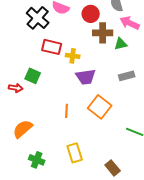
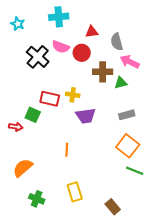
red circle: (91, 14) -> (82, 53), moved
red rectangle: (52, 47) -> (50, 99), moved
orange square: (100, 107) -> (128, 146), moved

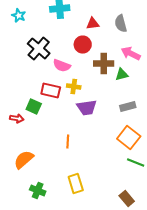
gray semicircle: (117, 42) -> (121, 24), moved
pink semicircle: (61, 47) -> (62, 66), moved
brown rectangle: (113, 207) -> (127, 198), moved

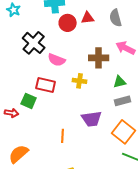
red circle: (83, 44) -> (68, 23), moved
green triangle: (122, 74) -> (120, 82), moved
yellow cross: (74, 86) -> (80, 81), moved
purple trapezoid: (87, 108) -> (92, 119), moved

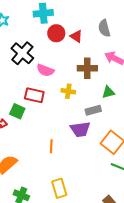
red triangle: (88, 18) -> (76, 36), moved, turned 40
gray rectangle: (123, 101) -> (93, 110), moved

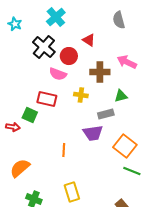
cyan cross: (43, 13) -> (56, 17), turned -36
gray semicircle: (104, 28) -> (119, 20), moved
red circle: (56, 33) -> (69, 56), moved
black cross: (22, 53) -> (44, 47), moved

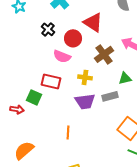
red triangle: (89, 40) -> (93, 22), size x1.5
black cross: (44, 47) -> (48, 29), size x0.6
brown cross: (100, 72) -> (104, 54), turned -36
purple trapezoid: (93, 133) -> (85, 101), moved

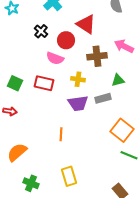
brown cross: (104, 54) -> (97, 56), turned 30
green square: (34, 97) -> (15, 83), moved

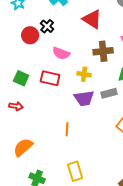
red circle: (66, 40) -> (30, 35), moved

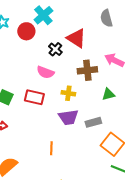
black cross: (47, 26) -> (55, 49), moved
red circle: (30, 35) -> (26, 31), moved
gray rectangle: (109, 93) -> (93, 122), moved

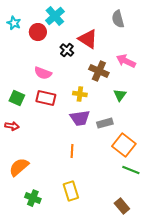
brown cross: (87, 70) -> (99, 71), turned 30
pink semicircle: (45, 72) -> (43, 73), moved
green triangle: (108, 94) -> (120, 95), turned -40
orange line: (51, 148) -> (72, 151), moved

